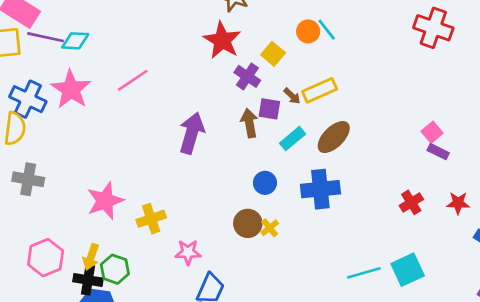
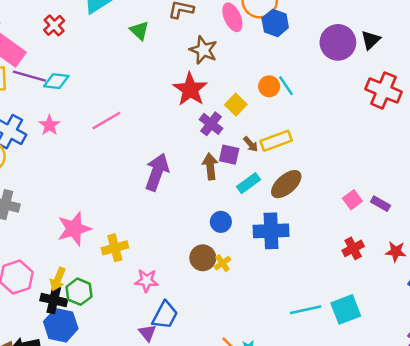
pink star: (71, 89) -> (49, 125), size x0.6
pink square: (432, 132) -> (352, 200), moved

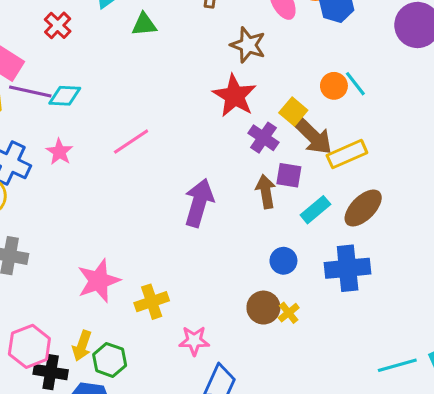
green triangle: (139, 31) -> (144, 24), moved, turned -45
brown arrow: (251, 144) -> (313, 136), moved, size x2.0
black cross: (54, 300) -> (51, 372), moved

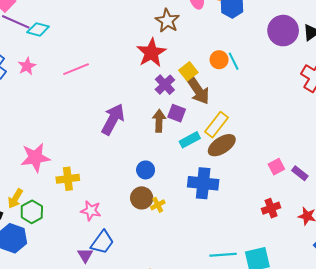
yellow rectangle: (347, 154) -> (217, 125), moved, turned -40
blue circle: (283, 261) -> (146, 170), moved

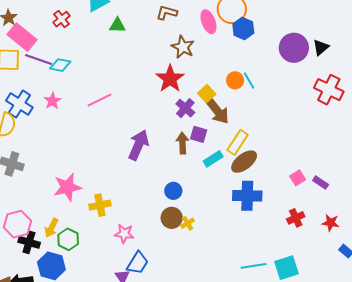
blue cross: (203, 183) -> (247, 196), moved

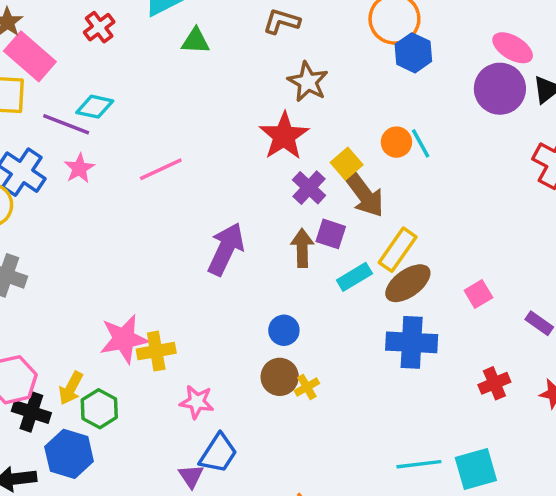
pink ellipse: (208, 22) -> (513, 48), moved, turned -40
purple line: (38, 60) -> (66, 124), moved
pink square: (298, 178) -> (478, 294), moved
pink star: (67, 187) -> (124, 339), moved

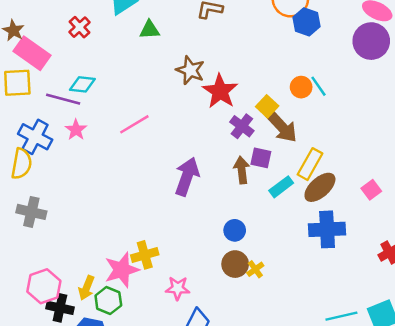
brown star: (308, 82) -> (190, 70), moved
pink star: (124, 339) -> (122, 270), moved

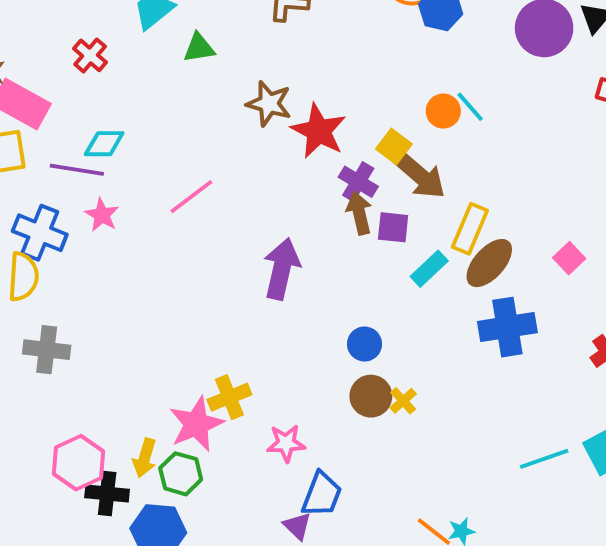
brown arrow: (242, 170) -> (359, 213), moved

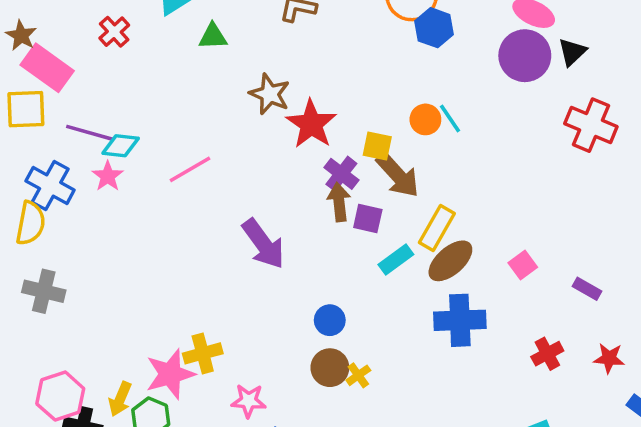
cyan diamond: (104, 144) -> (121, 146), moved
yellow square: (394, 146) -> (377, 146), turned -32
purple arrow: (282, 269) -> (263, 244), turned 124

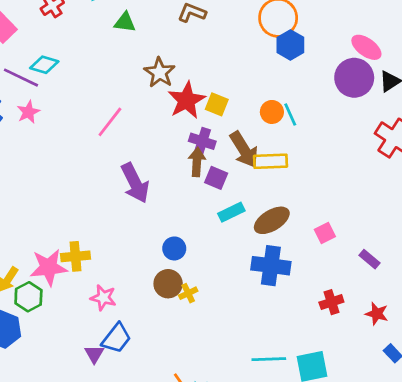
cyan diamond: (121, 146) -> (44, 65), moved
yellow square: (377, 146) -> (217, 104), moved
pink line: (190, 169) -> (110, 122), moved, turned -32
purple cross: (341, 174) -> (202, 141), turned -30
yellow rectangle: (437, 228) -> (270, 161), moved, turned 48

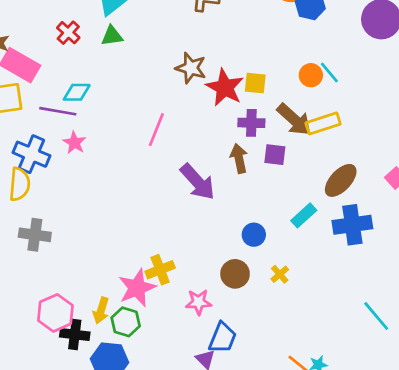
green triangle: (125, 22) -> (112, 36), moved
brown arrow: (197, 162) -> (239, 158), moved
cyan rectangle: (231, 212) -> (304, 215), moved
brown circle: (168, 284) -> (235, 274), moved
cyan line: (269, 359) -> (376, 316), turned 68

